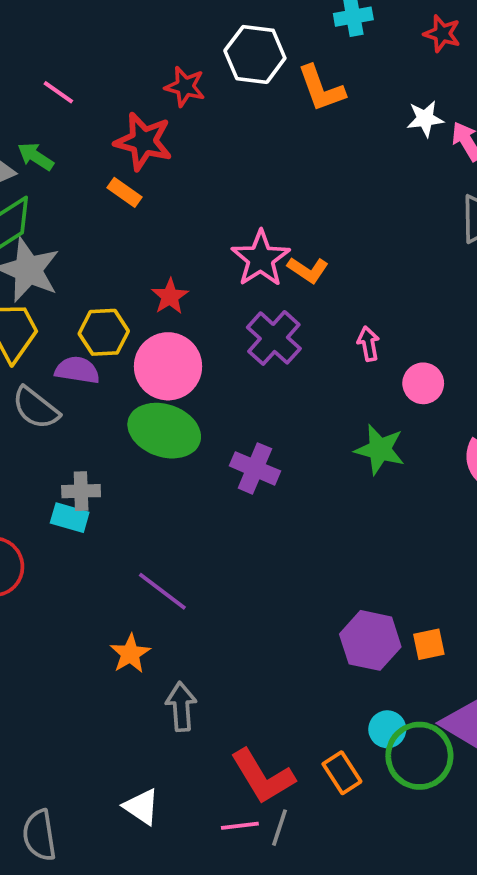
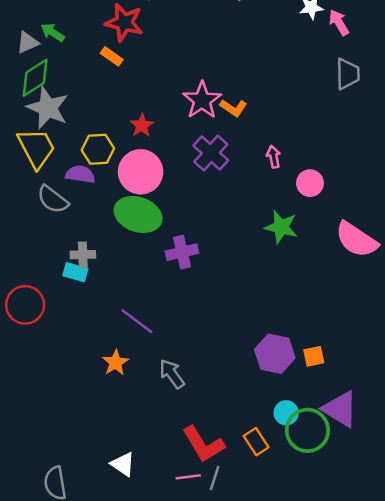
purple cross: (255, 468) -> (182, 252), moved, turned -36
gray arrow: (181, 707) -> (172, 374), moved, turned -32

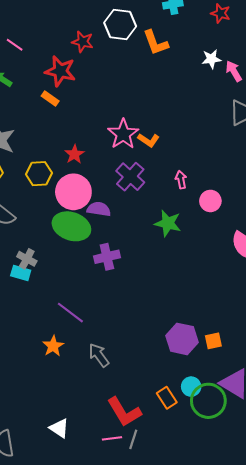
purple semicircle: (80, 174) -> (99, 209), moved
green star: (281, 227) -> (168, 223), moved
gray cross: (83, 255) -> (27, 259), turned 30
orange rectangle: (256, 442) -> (167, 398), moved

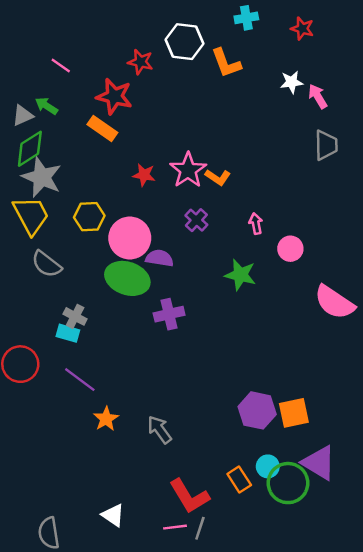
orange rectangle: (50, 99) -> (102, 129), size x1.4
red star: (74, 154) -> (144, 175), moved, turned -30
purple cross: (130, 177) -> (196, 220), size x0.7
purple line: (70, 313) -> (80, 380), moved
orange square: (213, 341) -> (294, 413), size x1.5

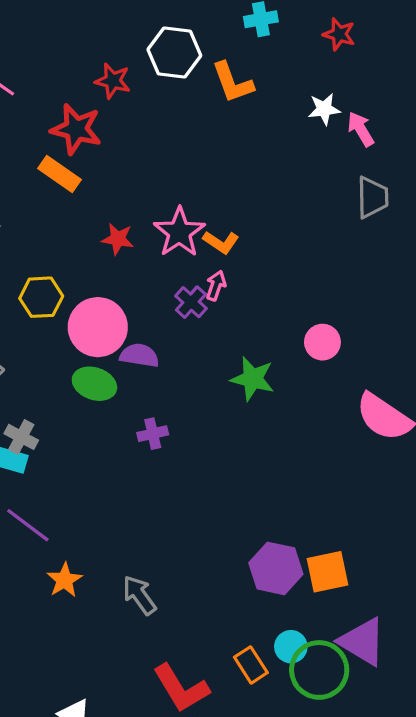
pink arrow: (256, 224) -> (216, 286), moved, turned 30
green ellipse: (127, 278) -> (94, 384), size x0.7
purple cross: (169, 314) -> (153, 434), size x0.7

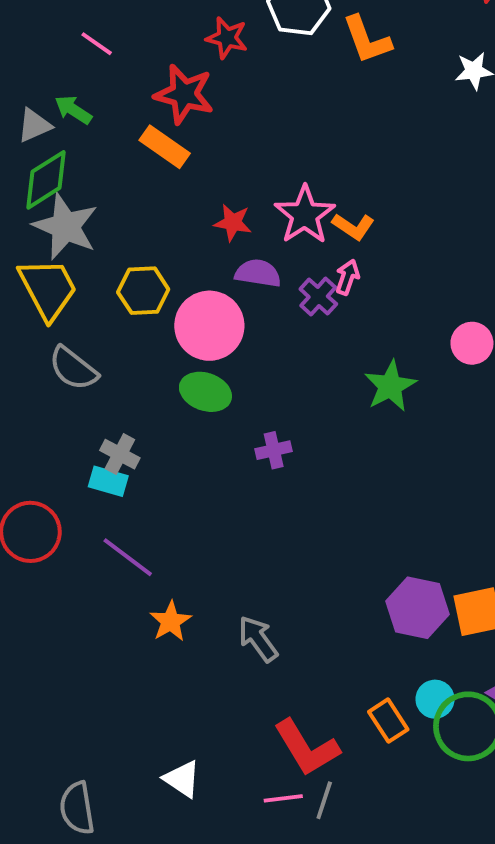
purple semicircle: (139, 355) -> (258, 273), moved
green star: (253, 379) -> (390, 386), turned 30

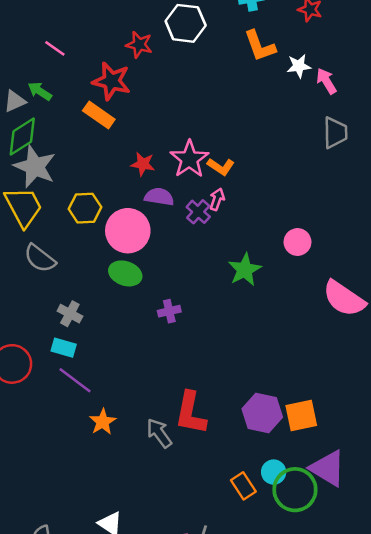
orange L-shape: (367, 40) -> (260, 46), moved
cyan rectangle: (108, 481) -> (64, 348), moved
red L-shape: (307, 748) -> (191, 413), moved, turned 42

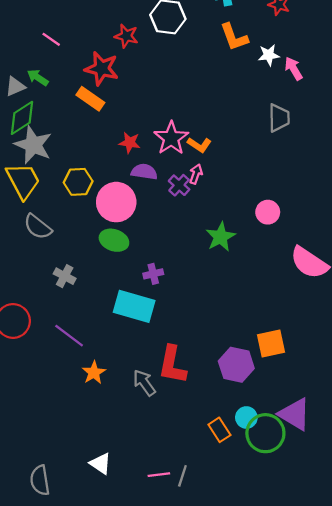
gray trapezoid: (335, 133) -> (279, 118), moved
cyan rectangle: (64, 348) -> (134, 306), moved, size x1.8
orange square: (301, 415) -> (271, 343), moved

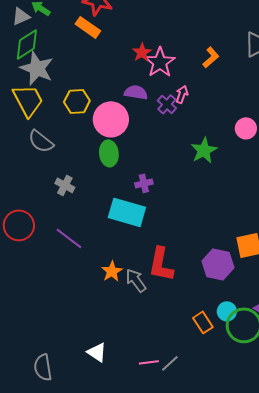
red star: (130, 143) -> (142, 52), moved, turned 30
orange L-shape: (199, 145) -> (211, 57), moved, turned -75
green ellipse: (114, 240) -> (109, 153), turned 65
orange star: (94, 373) -> (112, 271), moved
gray line: (182, 476) -> (170, 363), turned 30

